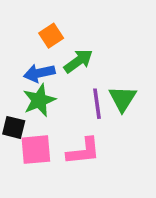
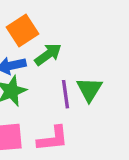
orange square: (51, 36) -> (23, 31), size x1.4

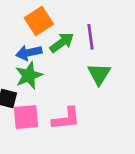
purple line: (65, 94) -> (90, 37), moved

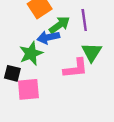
blue arrow: (29, 53) -> (48, 37), moved
pink L-shape: (66, 119) -> (76, 68), moved

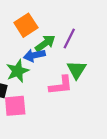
purple line: (84, 20) -> (69, 38), turned 35

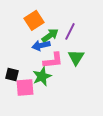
green star: (18, 71) -> (42, 76), moved
pink L-shape: (61, 85) -> (53, 60), moved

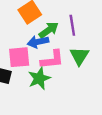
purple line: (70, 31) -> (72, 25), turned -36
pink square: (25, 87) -> (19, 57), moved

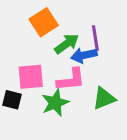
blue arrow: (38, 42) -> (84, 55), moved
green triangle: (79, 56) -> (104, 98), moved, turned 36

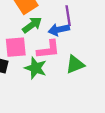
green arrow: (67, 44) -> (32, 25), moved
green star: (55, 103) -> (36, 68), turned -30

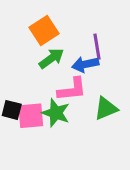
pink square: (16, 47) -> (31, 116), moved

